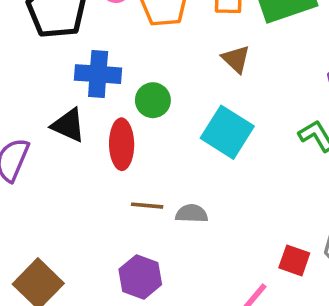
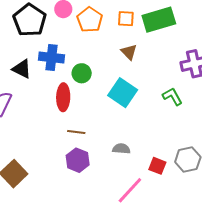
black triangle: (68, 125) -> (22, 69), moved
gray semicircle: (192, 214) -> (121, 149), moved
purple hexagon: (140, 277) -> (78, 160), moved

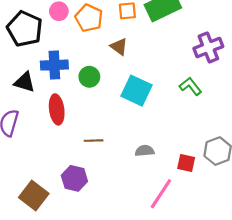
brown triangle: (129, 52) -> (119, 47), moved
red ellipse: (63, 97) -> (57, 109), moved
purple hexagon: (78, 160) -> (74, 178), moved

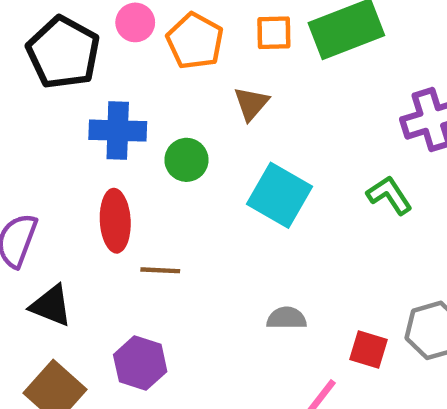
brown triangle: (119, 47) -> (251, 104), turned 30
black triangle: (25, 82) -> (51, 306), moved
brown line: (94, 141) -> (160, 270), moved

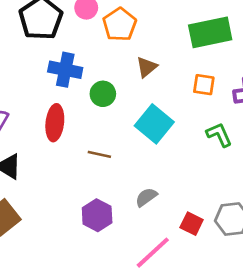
orange square: (274, 33) -> (204, 85), moved
brown line: (160, 270) -> (99, 154), moved
gray semicircle: (286, 318) -> (146, 197), turned -45
purple hexagon: (140, 363) -> (97, 215), moved

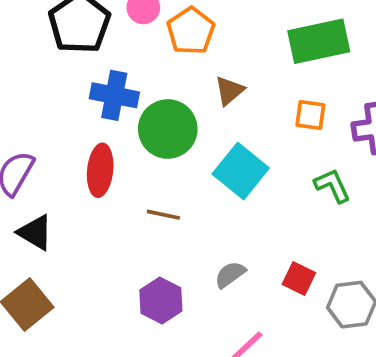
green circle: (103, 94) -> (168, 129), size x1.6
red square: (192, 224) -> (299, 278), moved

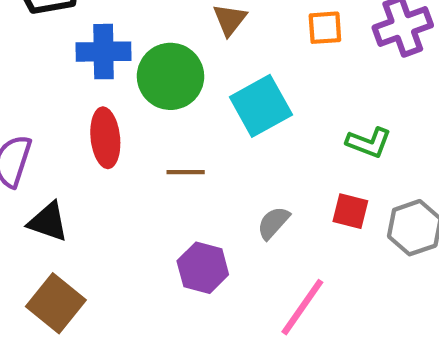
cyan square: (241, 171) -> (261, 106), turned 34
green L-shape: (332, 186) -> (369, 142), moved, turned 147

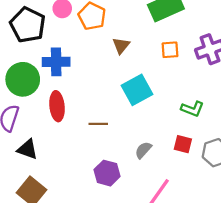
green circle: (171, 76) -> (23, 79), moved

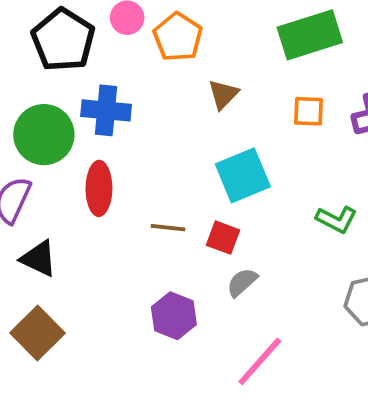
red square: (183, 144) -> (223, 238), moved

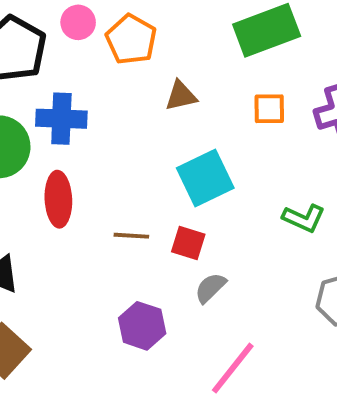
brown triangle: (223, 94) -> (181, 96), turned 36

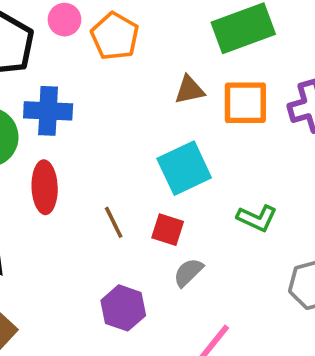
brown triangle: (181, 96) -> (189, 90), moved
orange square: (269, 109) -> (245, 103), size x1.5
green L-shape: (304, 218) -> (257, 218), moved
brown line: (131, 236) -> (114, 222), turned 60

